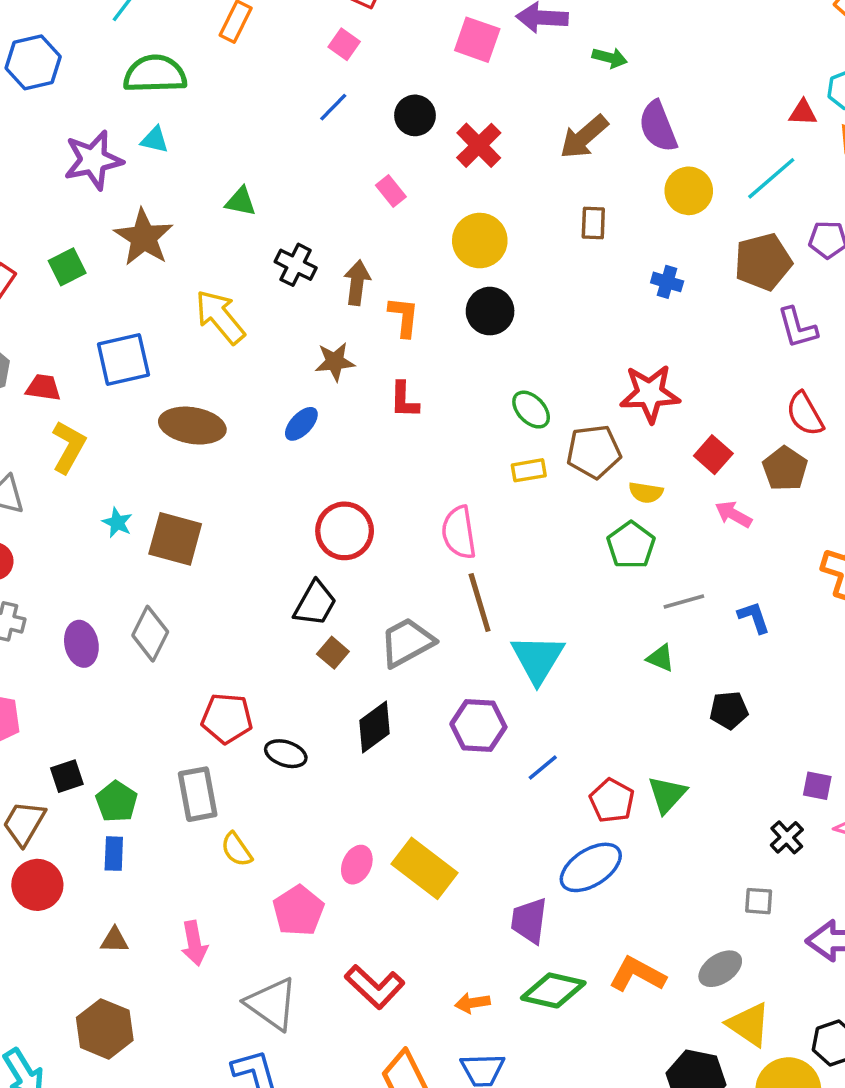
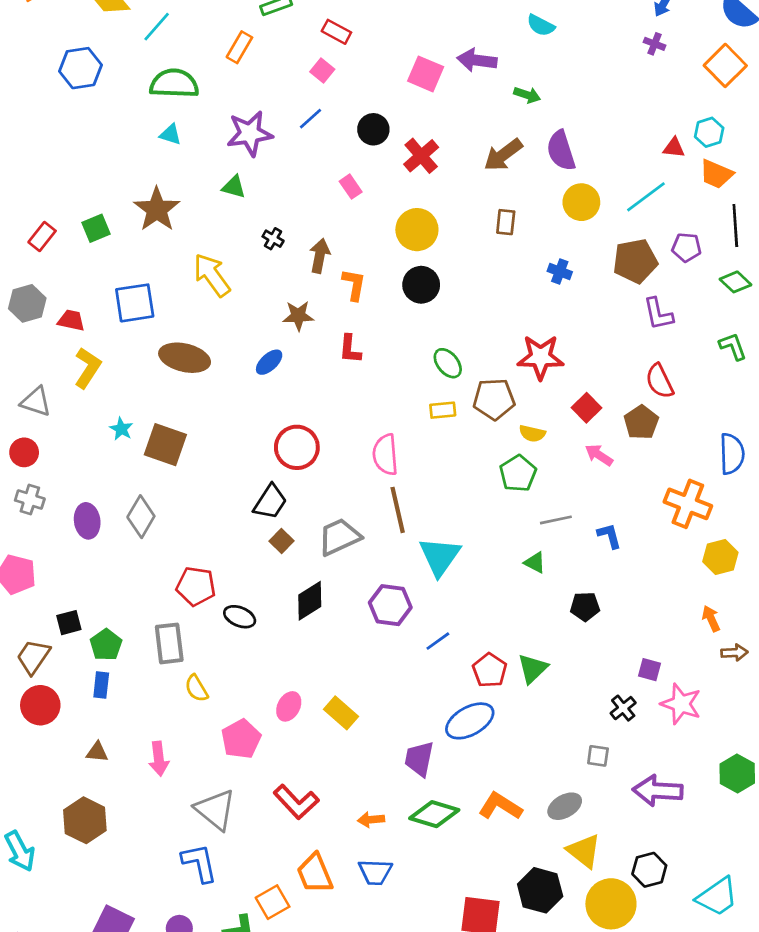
purple star: (93, 160) -> (250, 133), moved
black cross: (296, 265) -> (273, 239), size x0.7
yellow rectangle: (425, 868) -> (341, 713), size x0.7

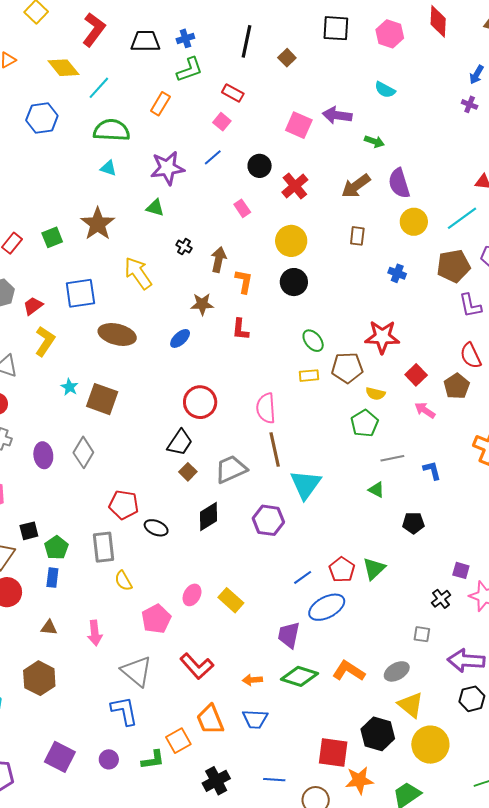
red trapezoid: (71, 320) -> (33, 306), turned -50
blue line: (438, 641) -> (303, 577), moved
black hexagon: (649, 870) -> (472, 699), moved

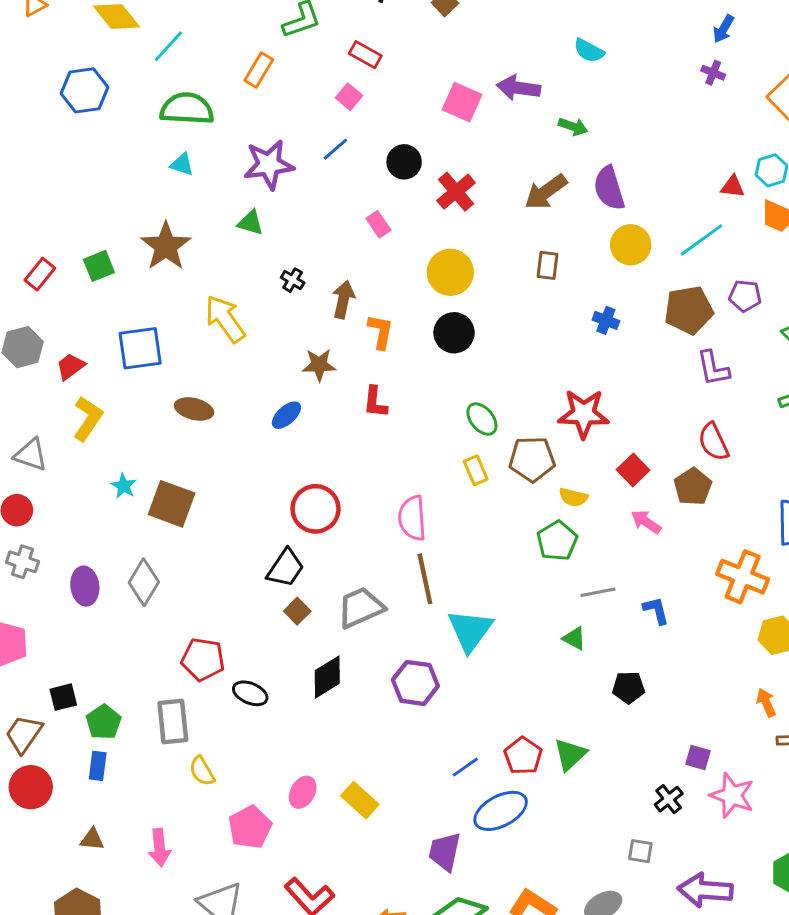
brown ellipse: (117, 334) -> (194, 409), size x0.7
yellow rectangle: (309, 376) -> (476, 470), turned 72

